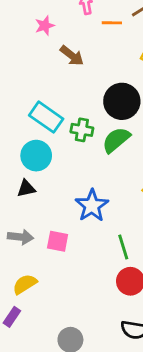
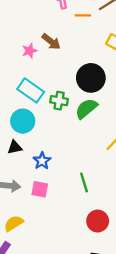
pink star: (45, 26) -> (30, 51), moved
blue star: (92, 206) -> (42, 161), moved, size x0.7
green line: (123, 247) -> (84, 182), moved

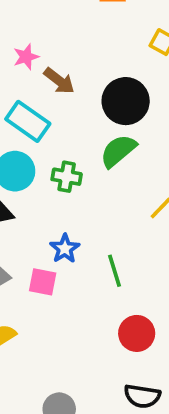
brown arrow: (51, 42) -> (59, 81), moved
green cross: (59, 101) -> (67, 177), moved
blue star: (42, 161) -> (65, 249), moved

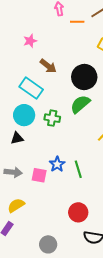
pink star: (26, 57) -> (30, 41), moved
blue star: (65, 249) -> (57, 164), moved
red circle: (137, 333) -> (78, 212), moved

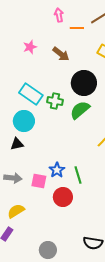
brown arrow: (48, 66) -> (61, 54), moved
green cross: (52, 118) -> (55, 101), moved
red circle: (78, 212) -> (63, 197), moved

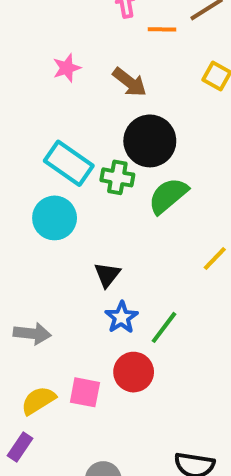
black circle: (84, 83) -> (150, 141), moved
black triangle: (17, 144) -> (107, 275), moved, turned -40
green line: (78, 175) -> (164, 327), turned 54
pink square: (39, 181) -> (85, 392), moved

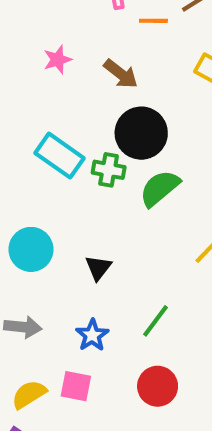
cyan circle: (55, 218) -> (31, 249), moved
blue star: (121, 317) -> (92, 335), moved
red circle: (134, 372) -> (158, 386), moved

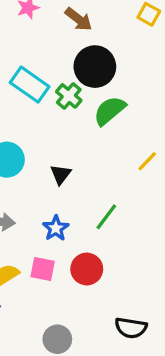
green cross: (109, 170) -> (69, 96), turned 30
red circle: (158, 386) -> (87, 269), moved

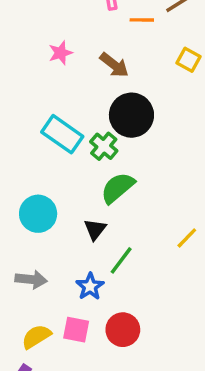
green semicircle: (110, 111) -> (118, 188), moved
yellow line: (147, 161) -> (187, 238), moved
green line: (106, 217) -> (121, 260), moved

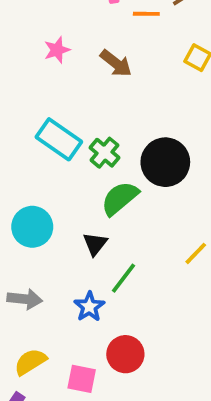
black circle: (131, 115) -> (165, 162), moved
pink square: (76, 330) -> (82, 379), moved

